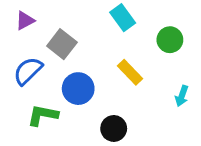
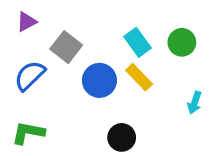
cyan rectangle: (123, 18) -> (137, 42), moved
blue circle: (78, 89) -> (99, 80), moved
green L-shape: (43, 115) -> (28, 133), moved

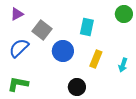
cyan rectangle: (137, 42) -> (87, 27), turned 48
green circle: (182, 42) -> (124, 14), moved
yellow rectangle: (139, 77) -> (96, 59), moved, turned 66

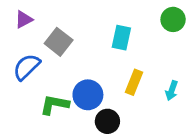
blue circle: (63, 51) -> (88, 95), moved
green L-shape: (18, 84) -> (54, 105), moved

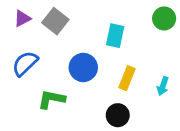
gray square: (59, 42) -> (55, 21), moved
blue circle: (88, 95) -> (83, 67), moved
black circle: (107, 121) -> (118, 115), moved

